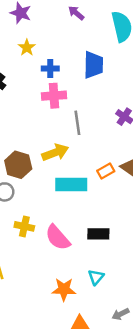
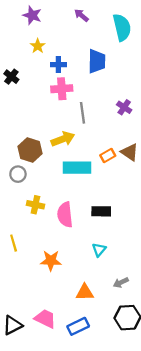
pink semicircle: (58, 238) -> (65, 215), turned 35
orange star: (64, 289) -> (51, 261), moved

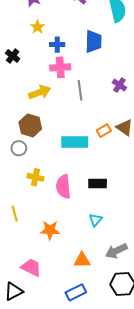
yellow arrow: (63, 139) -> (40, 92), moved
gray arrow: (121, 283) -> (116, 251), size x1.5
pink trapezoid: (45, 319) -> (31, 267), moved

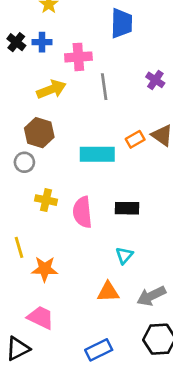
blue cross: (57, 45) -> (42, 42), moved
orange star: (50, 230) -> (45, 269), moved
orange triangle: (82, 260) -> (108, 292), moved

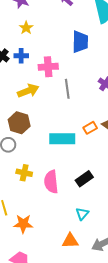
black rectangle: (127, 208) -> (84, 179), turned -36

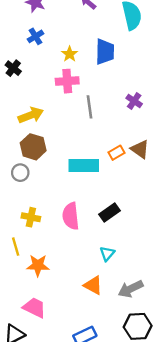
yellow star: (26, 28) -> (70, 54), moved
blue cross: (21, 56) -> (36, 36), moved, turned -32
yellow arrow: (28, 91) -> (31, 115), moved
yellow cross: (24, 173) -> (31, 217), moved
orange triangle: (70, 241) -> (93, 285), turned 30

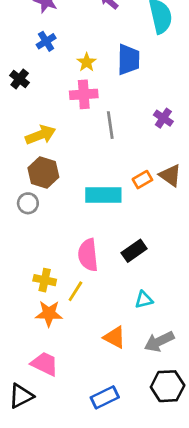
yellow cross: (31, 217) -> (45, 280), moved
yellow line: (16, 247) -> (75, 291), moved, turned 48
cyan triangle: (107, 254) -> (144, 300), moved, turned 35

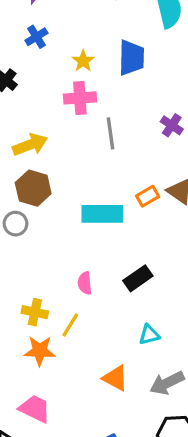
pink semicircle: (88, 255) -> (85, 283), size x0.6

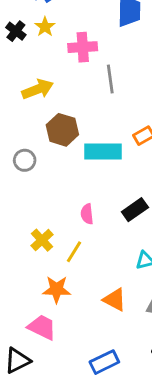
yellow star: (83, 61) -> (45, 27), moved
brown hexagon: (33, 188) -> (62, 130), moved
yellow cross: (35, 312) -> (42, 240), turned 35
orange star: (40, 351) -> (57, 289), moved

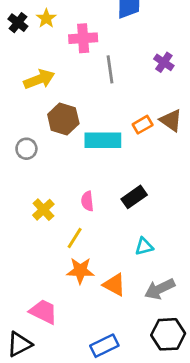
yellow cross: (42, 240) -> (43, 210), moved
orange star: (57, 289) -> (80, 271), moved

